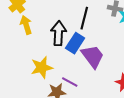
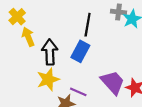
black arrow: (59, 33) -> (50, 52), moved
purple trapezoid: (93, 56) -> (113, 82), moved

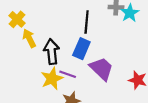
purple trapezoid: (113, 82) -> (101, 69), moved
purple line: (78, 92) -> (68, 74), moved

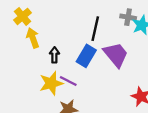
black arrow: (52, 52) -> (54, 55), size x0.6
purple trapezoid: (101, 69) -> (116, 55), moved

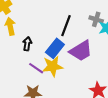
purple trapezoid: (116, 55) -> (81, 51), turned 90
yellow star: (51, 83) -> (53, 66), moved

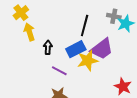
blue rectangle: (55, 48) -> (76, 49), turned 30
yellow star: (53, 66) -> (88, 61), moved

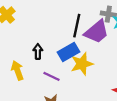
yellow arrow: (29, 32) -> (17, 70), moved
purple trapezoid: (102, 49) -> (97, 32), moved

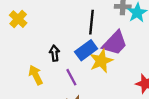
purple trapezoid: (97, 32) -> (115, 43), moved
purple line: (51, 76) -> (71, 77), turned 42

